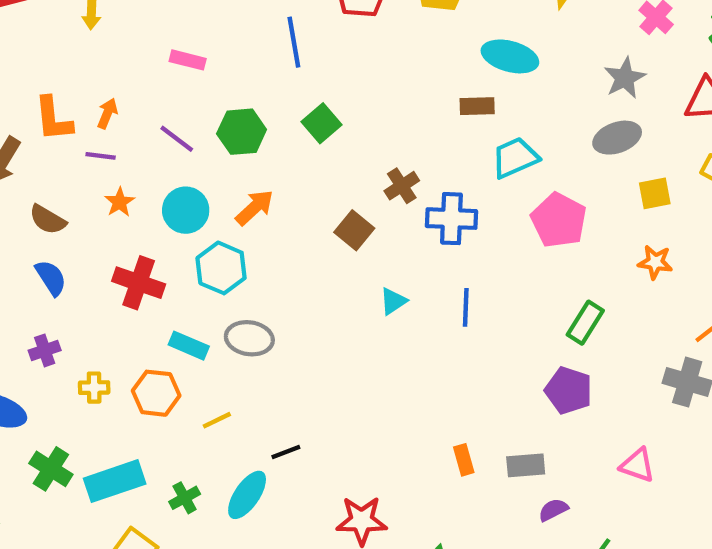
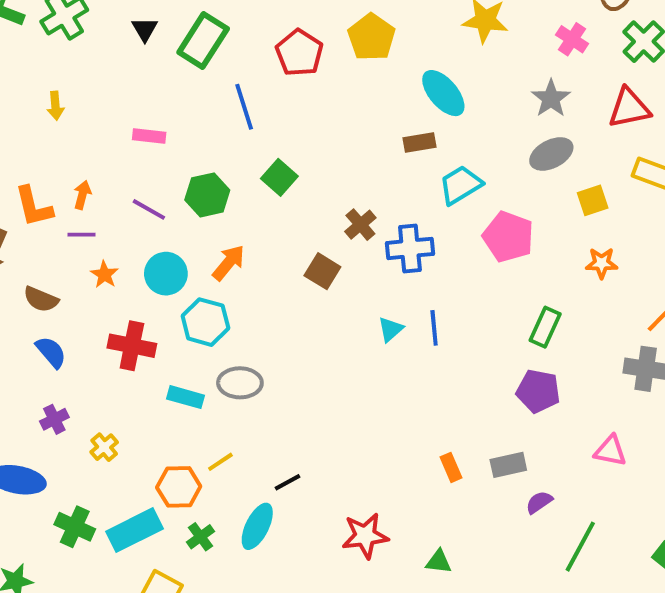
cyan ellipse: (510, 56) -> (443, 93), turned 42
cyan triangle: (393, 301) -> (391, 329), moved
yellow cross: (94, 388) -> (104, 447), turned -32
orange hexagon: (156, 393) -> (179, 487), moved

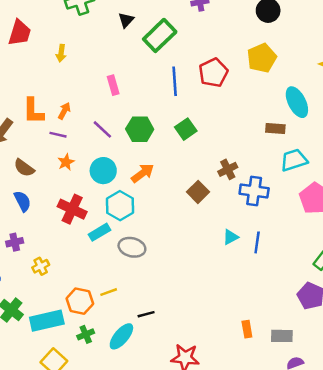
red pentagon: (299, 53) -> (213, 73), moved
pink rectangle: (149, 136) -> (113, 85), turned 54
cyan rectangle: (186, 397) -> (100, 232), moved, turned -60

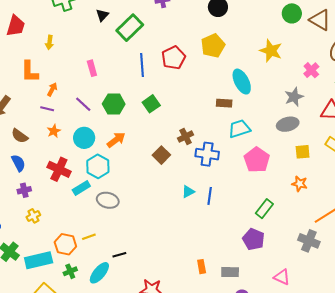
orange L-shape: (33, 111) -> (30, 72), moved
purple cross: (15, 242) -> (24, 190), moved

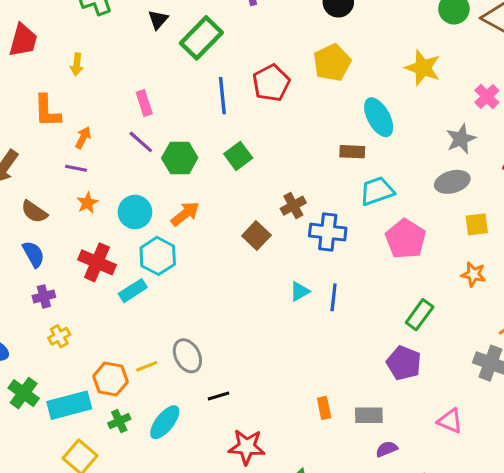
purple line: (83, 104) -> (141, 142), moved
gray ellipse: (108, 200) -> (187, 356), moved, turned 50
black line: (119, 255) -> (219, 396), moved

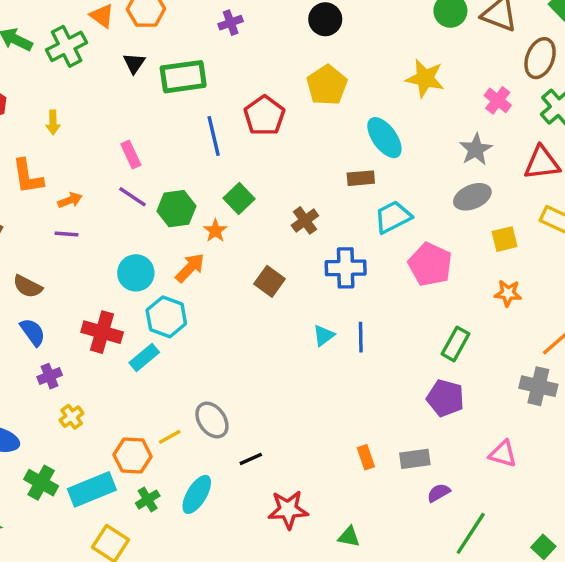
green rectangle: (201, 38) -> (183, 77), turned 45
orange arrow: (83, 138) -> (70, 200), turned 50
orange star: (87, 203) -> (215, 231), moved
brown cross: (293, 206) -> (305, 220), moved

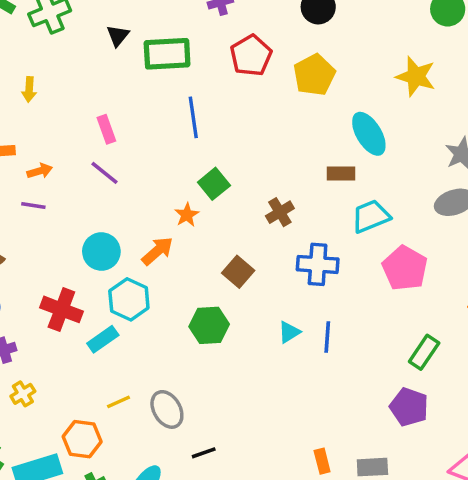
red pentagon: (264, 116) -> (251, 56), moved
green hexagon: (176, 209) -> (209, 325), moved
yellow line: (170, 437) -> (119, 402), moved

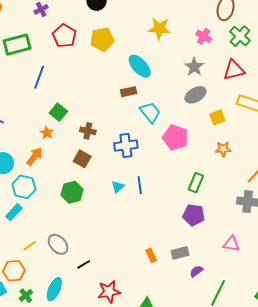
yellow pentagon: (314, 75) -> (102, 39), turned 30
blue line: (193, 117) -> (39, 77), turned 40
brown cross: (280, 212) -> (88, 131), moved, turned -35
cyan trapezoid: (371, 216) -> (150, 112), turned 85

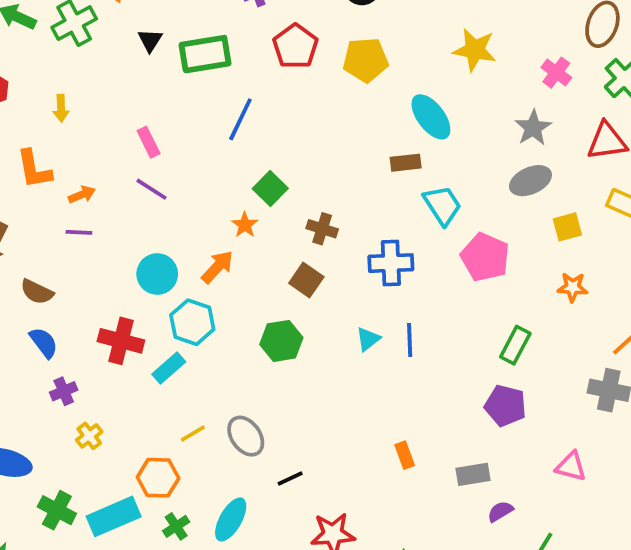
orange rectangle: (151, 255) -> (405, 455), moved

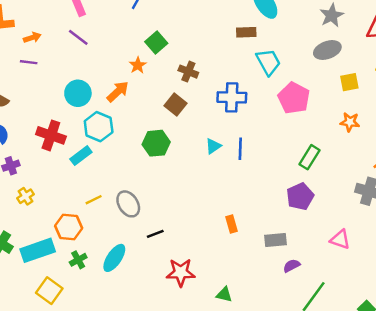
purple pentagon: (505, 406) -> (300, 196), turned 30

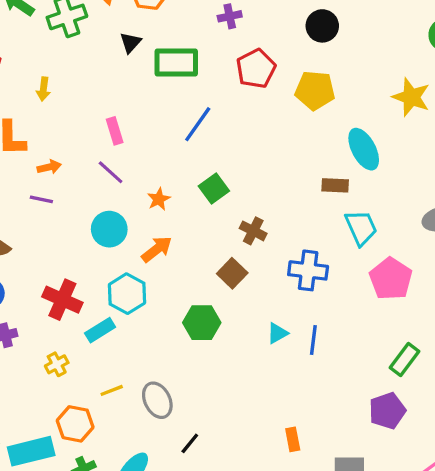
orange star: (138, 65) -> (159, 199), moved
cyan circle: (78, 93) -> (109, 229), moved
yellow cross: (25, 196) -> (57, 364), moved
black line: (155, 234) -> (190, 443), turned -35

